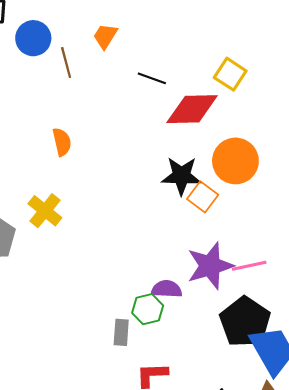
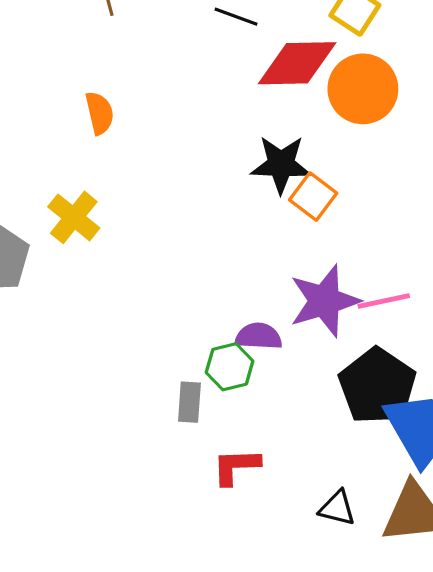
orange circle: (235, 161) -> (363, 89), moved

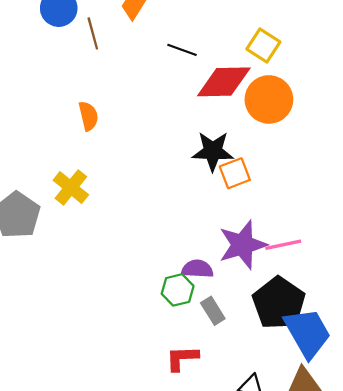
orange square: (313, 197) -> (235, 173), turned 32
gray rectangle: (189, 402) -> (213, 311), moved, turned -36

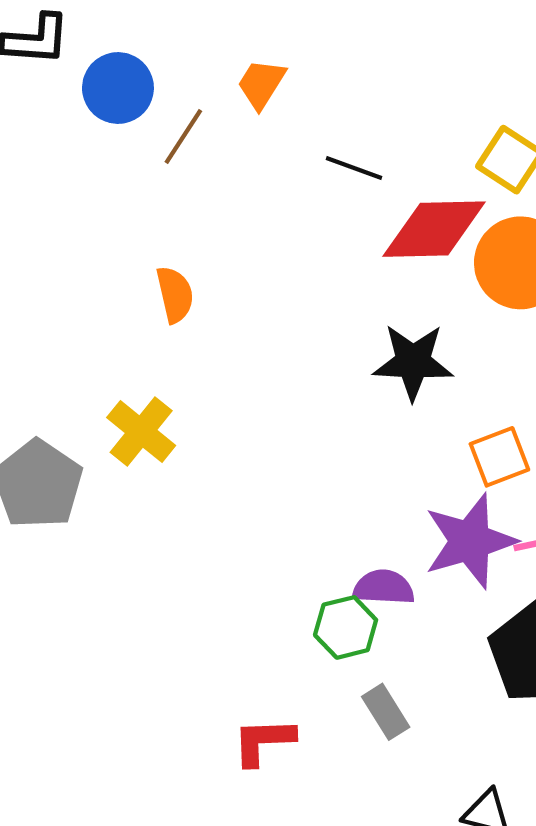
brown line: (93, 33) -> (183, 136), turned 48
orange square: (235, 173) -> (499, 457), moved
gray rectangle: (213, 311) -> (386, 712), moved
red L-shape: (182, 358) -> (263, 741), moved

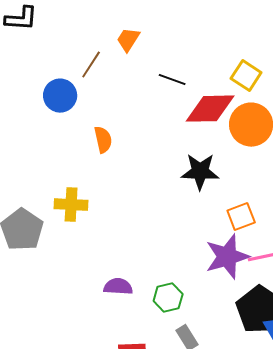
blue circle: (118, 88) -> (60, 96), moved
orange semicircle: (175, 295) -> (103, 140), moved
yellow cross: (141, 431) -> (71, 205), turned -36
purple semicircle: (384, 587) -> (118, 287), moved

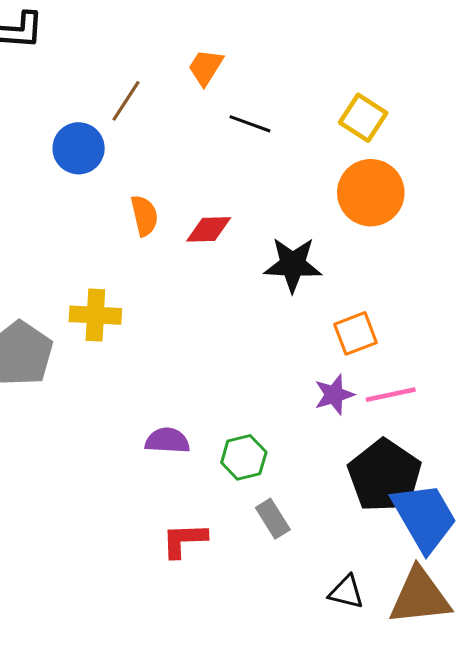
orange trapezoid: (128, 40) -> (206, 67), moved
red diamond: (210, 109) -> (209, 229), moved, size x0.6
purple star: (227, 257) -> (334, 395), size x0.6

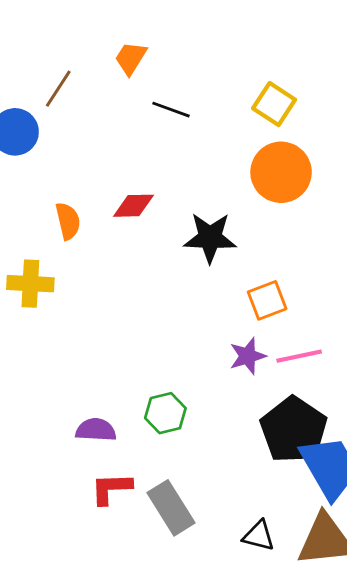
orange semicircle: (144, 216) -> (68, 221), moved
purple semicircle: (167, 441) -> (96, 430), moved
gray rectangle: (273, 519) -> (171, 508), moved, size x1.5

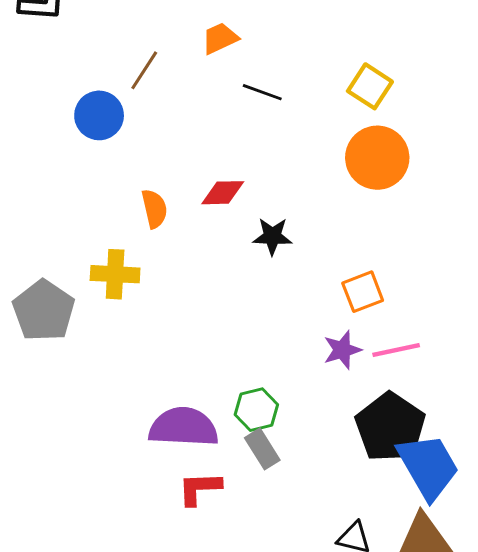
orange trapezoid: (131, 58) -> (220, 38), turned 33
black star: (210, 238) -> (272, 236), moved, size x0.7
purple semicircle: (96, 430) -> (184, 427), size x1.6
gray rectangle: (171, 508) -> (262, 449), moved, size x0.7

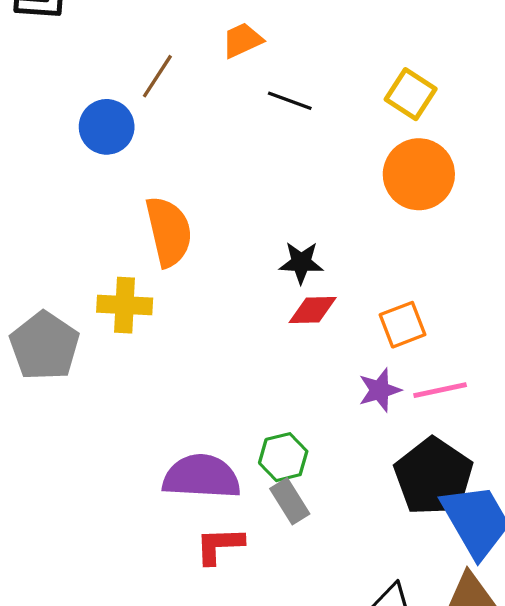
red diamond: (223, 193) -> (313, 310), moved
orange semicircle: (154, 209) -> (169, 231), size x1.6

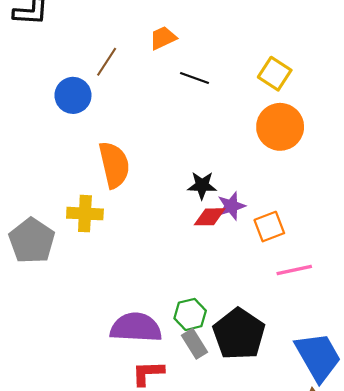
purple star: (380, 390) -> (231, 206), moved
black pentagon: (434, 477) -> (239, 334), moved

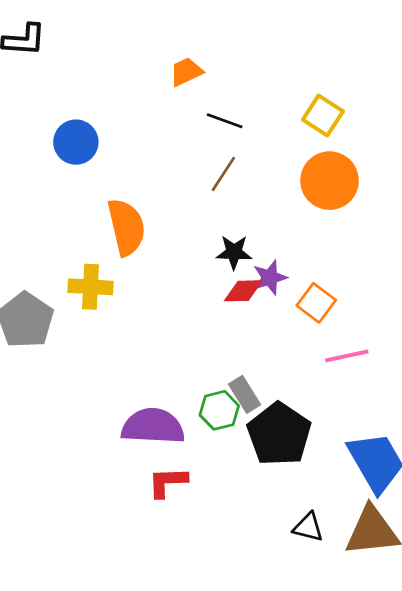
brown line: (107, 62) -> (223, 174), moved
orange square: (269, 227) -> (316, 303), turned -32
gray rectangle: (194, 344) -> (245, 394), moved

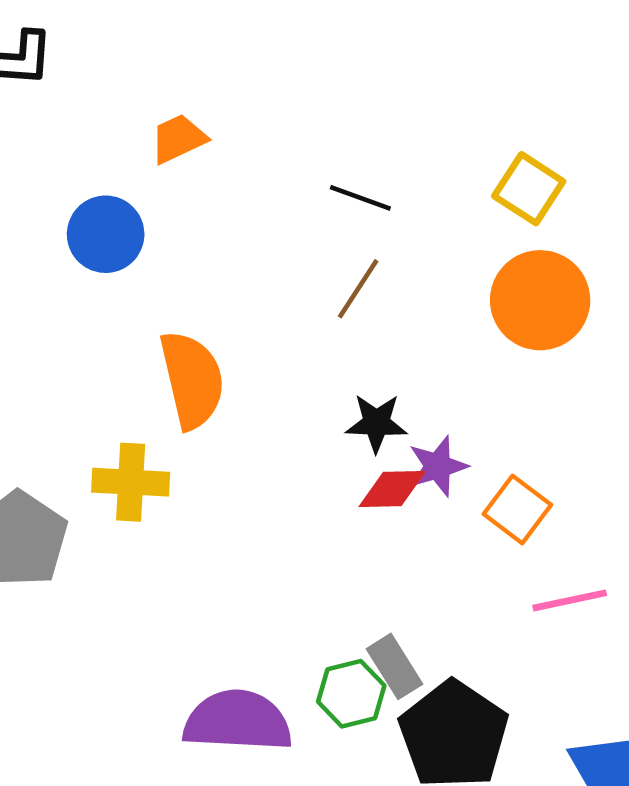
orange trapezoid: (186, 72) -> (178, 139), moved

